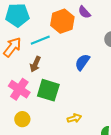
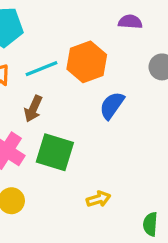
purple semicircle: (84, 12) -> (130, 22), moved, turned 136
orange hexagon: (62, 21) -> (87, 62), moved

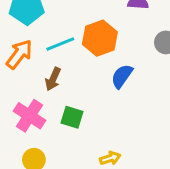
green square: (55, 152) -> (72, 117), size x0.7

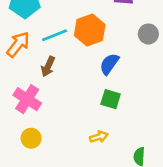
green square: (72, 117) -> (111, 99), moved

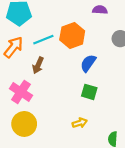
yellow circle: (31, 138) -> (24, 124), size x1.5

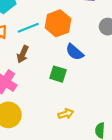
blue semicircle: (88, 63) -> (75, 52), turned -84
green square: (89, 92) -> (58, 74), moved

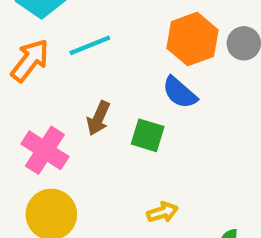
orange hexagon: (58, 23) -> (192, 39), moved
brown arrow: (23, 54) -> (98, 118), moved

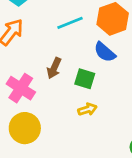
cyan line: (90, 45) -> (70, 23), moved
yellow arrow: (163, 212) -> (87, 109), moved

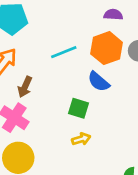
brown arrow: (54, 68) -> (25, 87), moved

